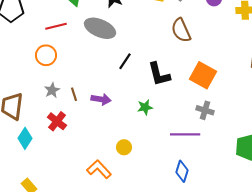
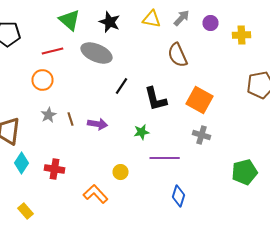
red cross: (57, 121) -> (54, 169), moved, turned -30
purple line: (185, 134) -> (164, 158), moved

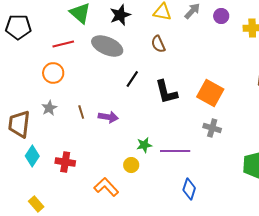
black star: (110, 22) -> (120, 15), turned 30
brown semicircle: (178, 55) -> (158, 44), moved, size x0.7
gray star: (48, 115) -> (49, 108), moved
green star: (142, 132) -> (144, 145), moved

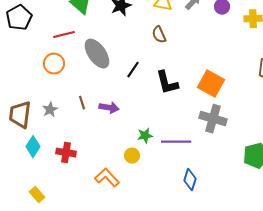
black pentagon: (18, 27) -> (19, 18), turned -30
gray ellipse: (107, 46) -> (97, 54), moved, turned 32
gray star: (49, 108) -> (50, 110), moved
gray cross: (212, 128) -> (213, 119), size x1.5

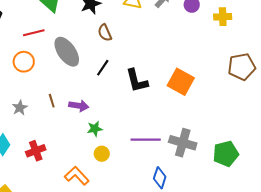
brown semicircle: (159, 35) -> (105, 33), moved
gray cross: (213, 119) -> (183, 143), moved
green star: (145, 136) -> (95, 129), moved
red cross: (66, 153) -> (36, 151), turned -30

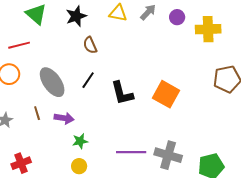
yellow cross: (223, 17) -> (208, 29), size x1.4
gray ellipse: (67, 52) -> (52, 82), moved
yellow circle: (102, 154) -> (79, 166), moved

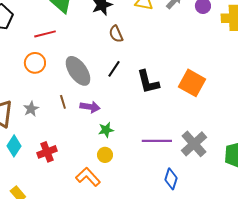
gray cross: (168, 155) -> (194, 144), turned 32

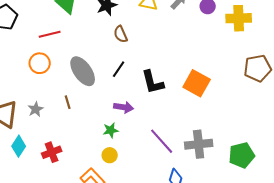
purple arrow: (90, 107) -> (124, 107), moved
purple line: (157, 141) -> (162, 141), turned 48
gray cross: (194, 144) -> (199, 144), turned 36

